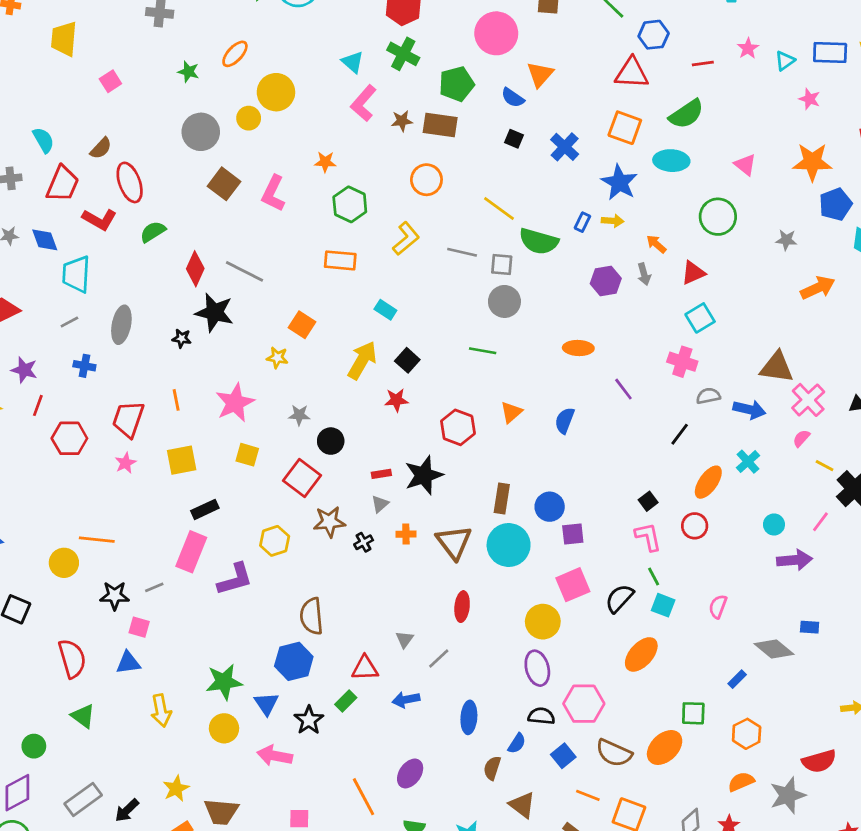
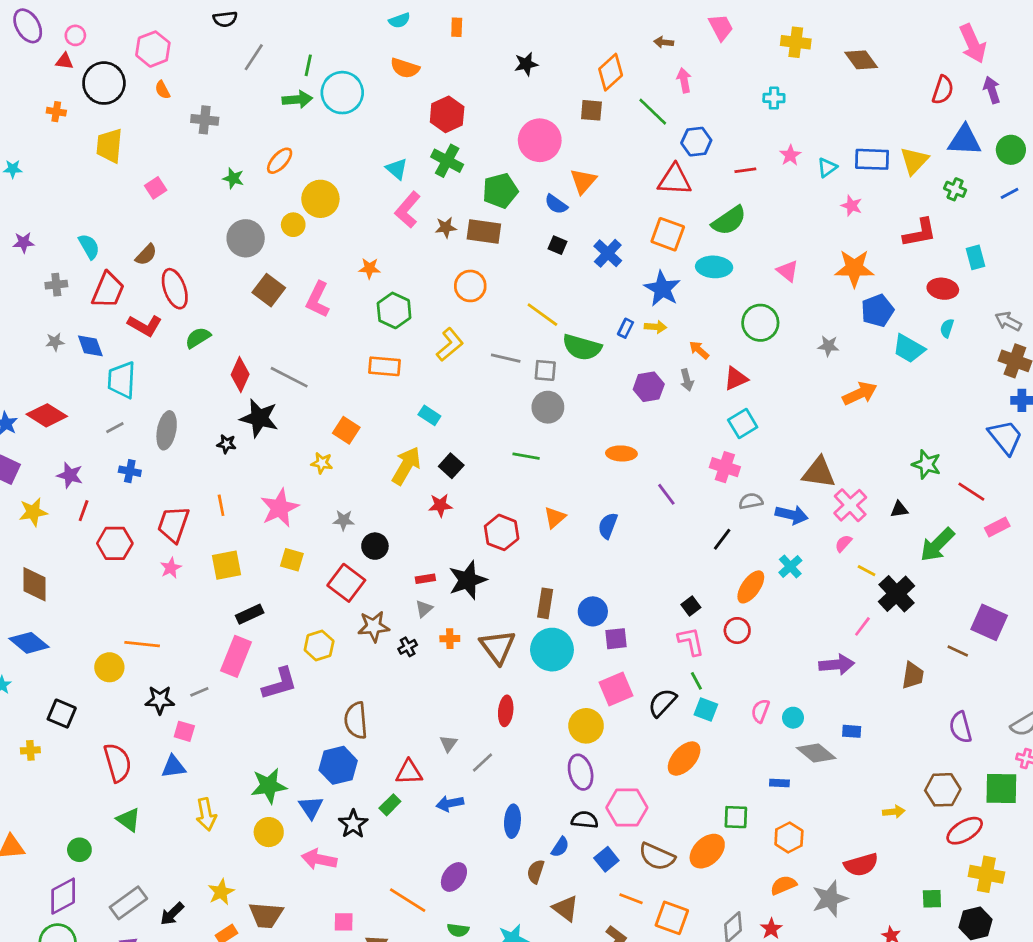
cyan circle: (774, 524) -> (793, 718), moved
blue rectangle: (737, 679) -> (779, 783), turned 48
orange line: (364, 797) -> (408, 900), turned -30

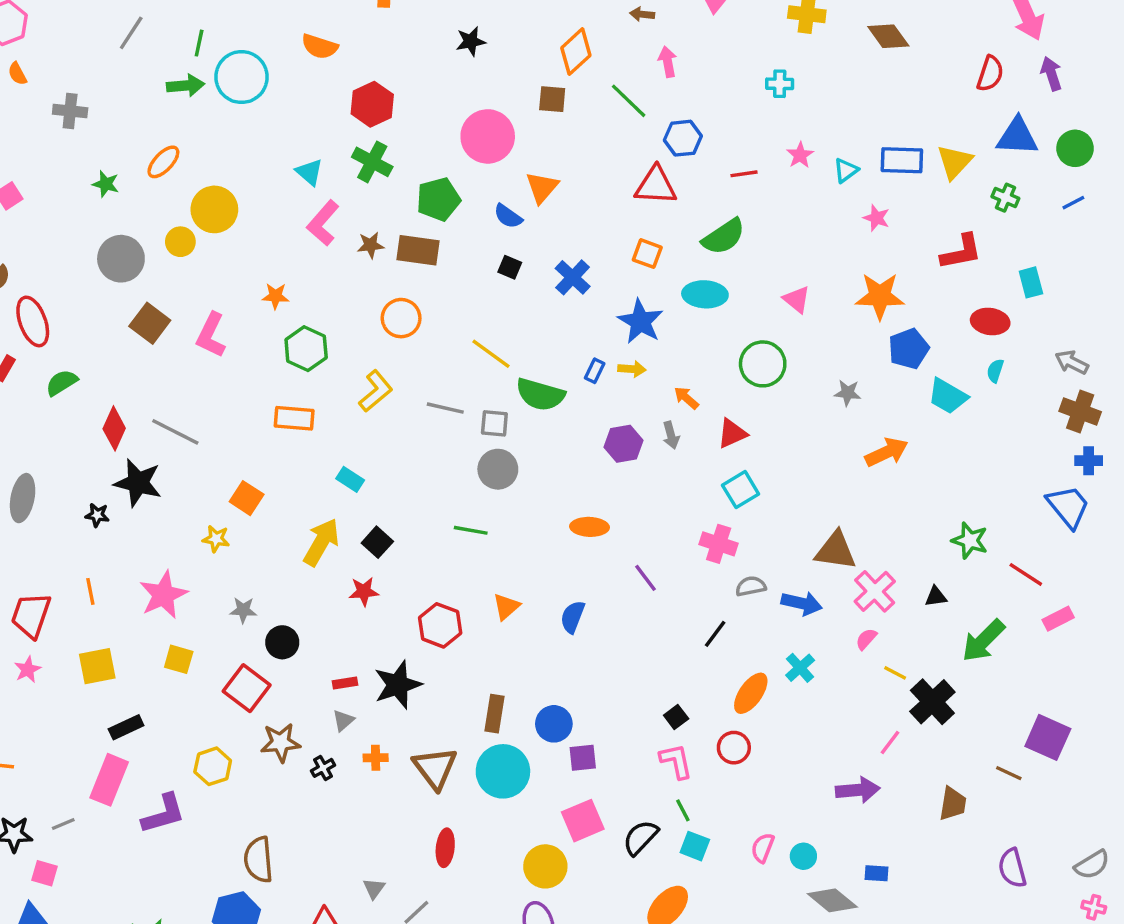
orange square: (668, 234) -> (647, 254), size x0.7

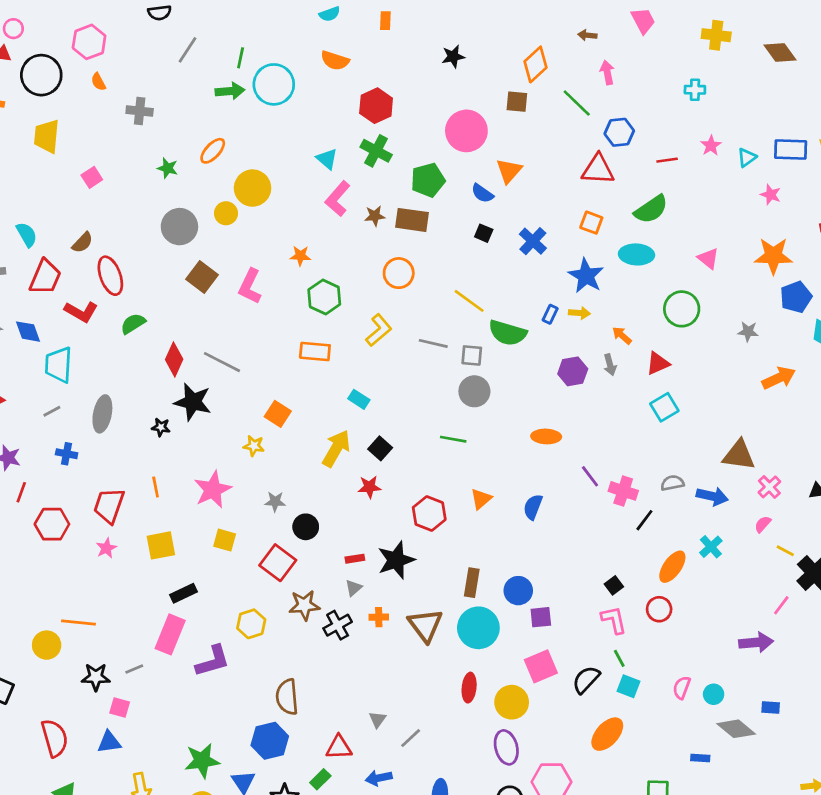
pink cross: (719, 544) -> (623, 491), moved
pink cross: (875, 591) -> (769, 487), size x0.7
black cross: (323, 768) -> (338, 625), size x1.5
red ellipse: (445, 848) -> (469, 688), moved

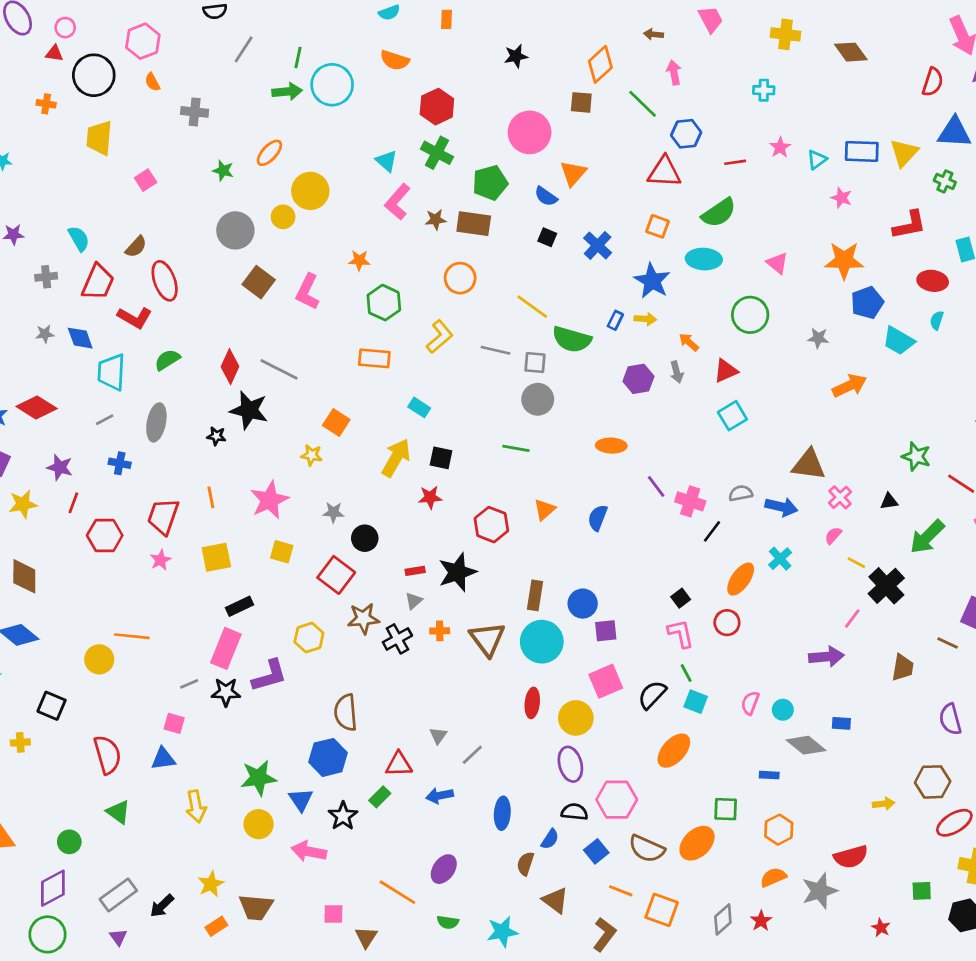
green semicircle: (133, 324) -> (167, 360), moved
black square: (380, 448) -> (441, 458), turned -30
black star: (96, 677) -> (226, 692), moved

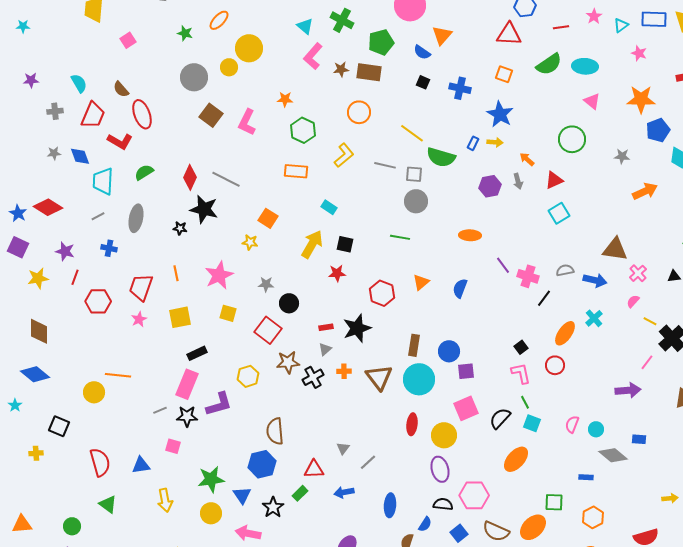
blue cross: (598, 245) -> (460, 88), turned -30
brown semicircle: (136, 247) -> (121, 89), turned 96
cyan ellipse: (704, 259) -> (585, 66), moved
pink square: (174, 723) -> (173, 446), moved

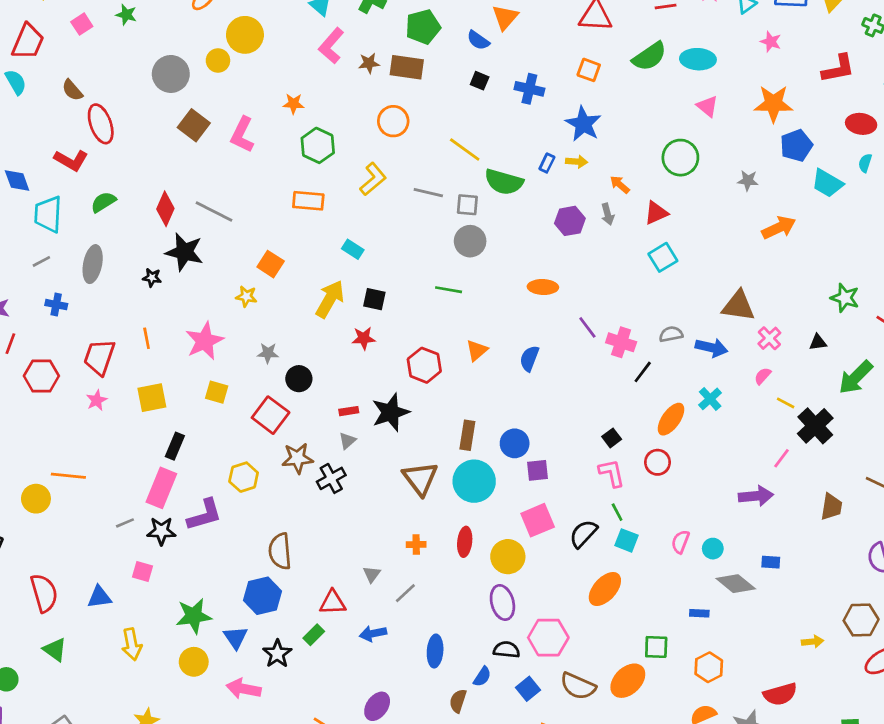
green star: (185, 33) -> (126, 15), moved
red trapezoid: (93, 115) -> (28, 42), moved
black rectangle: (197, 353) -> (175, 446), turned -42
orange cross: (344, 371) -> (416, 545), moved

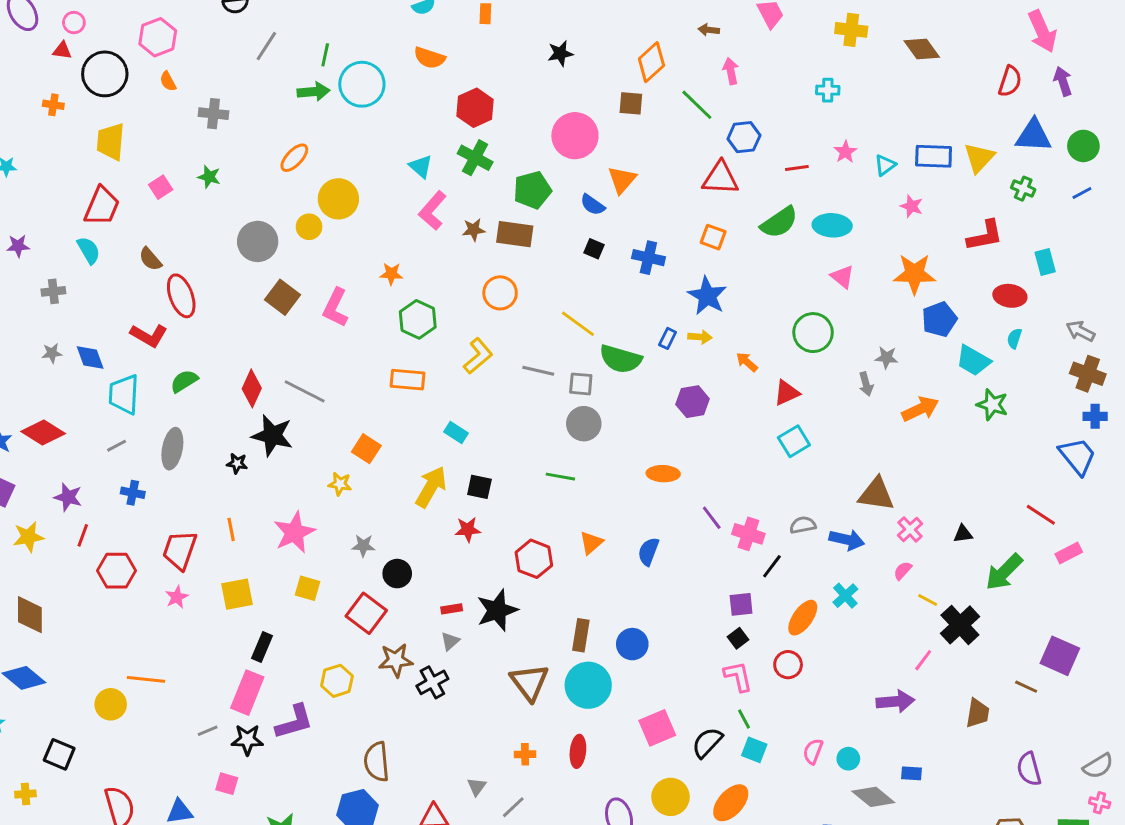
gray arrow: (608, 214) -> (866, 384), moved
green star: (845, 298) -> (992, 405), moved
purple square: (538, 470) -> (741, 604), moved
yellow circle: (508, 557) -> (671, 797), moved

